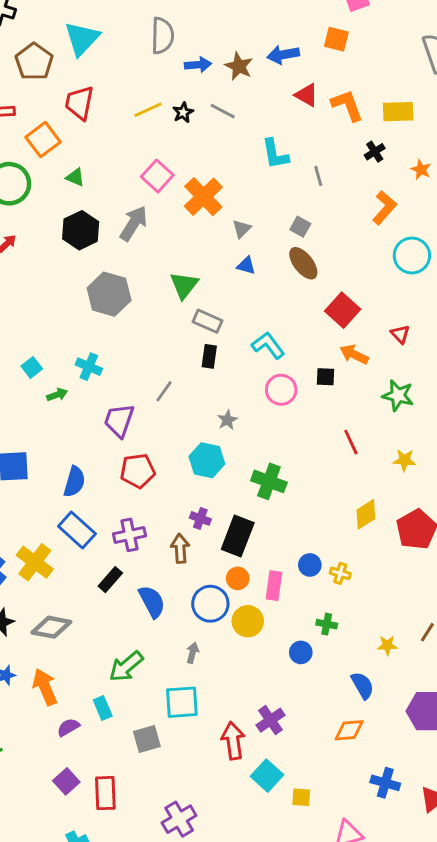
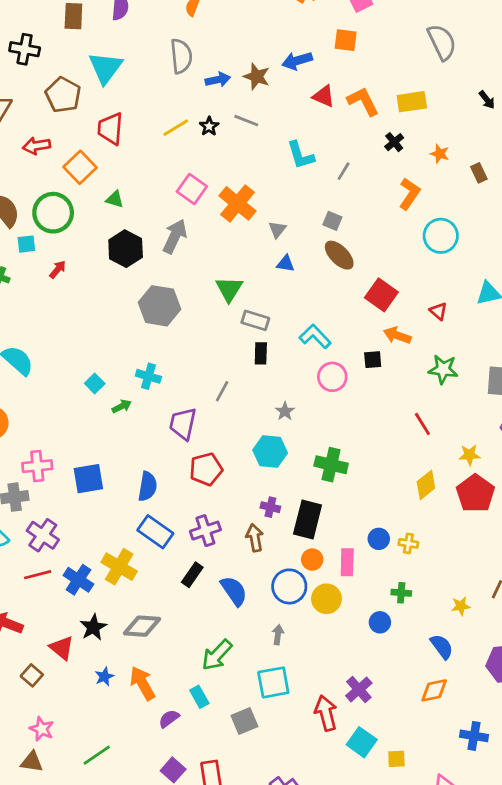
gray line: (318, 176) -> (344, 171), turned 54
red line: (351, 442) -> (422, 424), moved
yellow star: (404, 460) -> (470, 455), moved

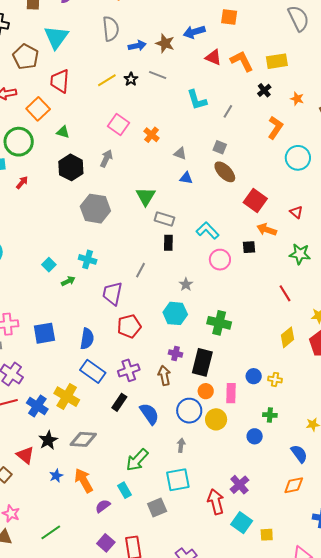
orange cross: (238, 203) -> (152, 135), size x0.6
gray triangle: (277, 229) -> (180, 153), turned -48
gray arrow: (175, 236) -> (106, 159), size x0.7

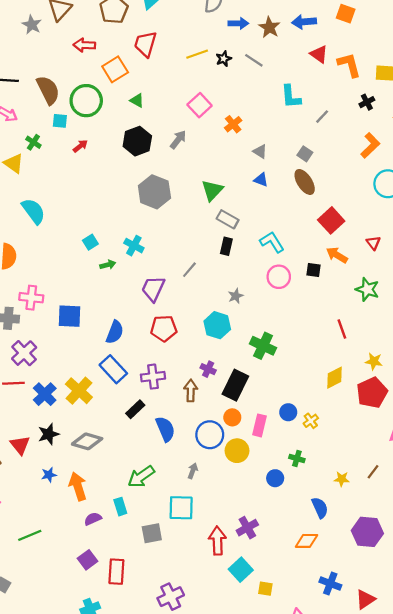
yellow cross: (275, 379) -> (311, 421), turned 32

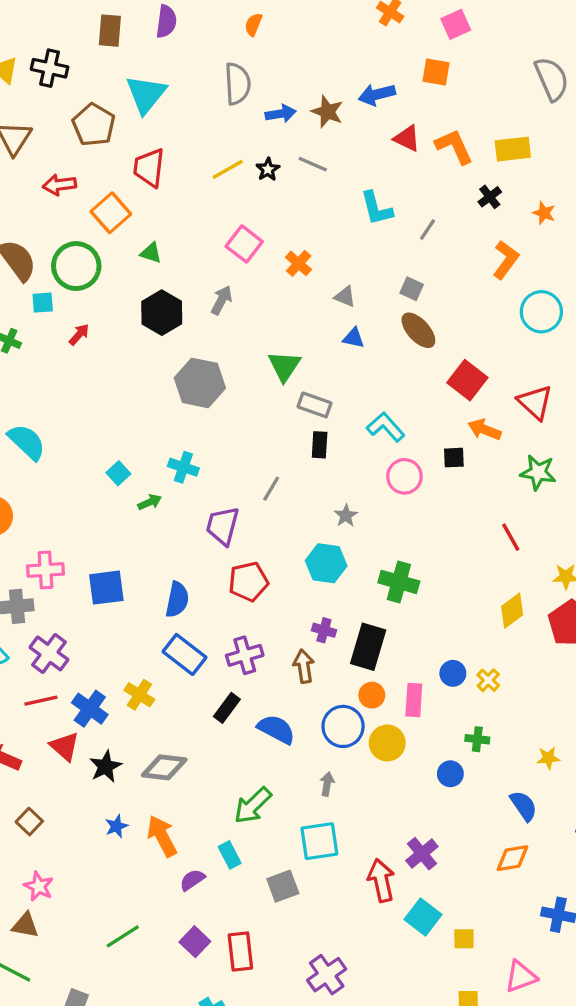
red triangle: (373, 243) -> (535, 402), size x1.6
yellow cross: (79, 391) -> (139, 695), size x0.7
blue semicircle: (165, 429) -> (276, 729), turned -30
red triangle: (20, 445) -> (65, 746), moved
green line: (30, 535) -> (123, 936), moved

